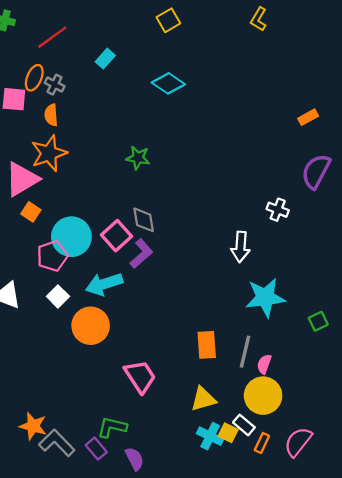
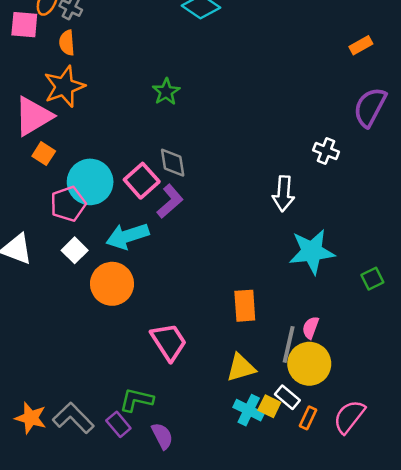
green star: (138, 158) -> (166, 92), turned 30
gray line: (245, 352) -> (289, 344), moved
orange star: (33, 426) -> (31, 418), moved

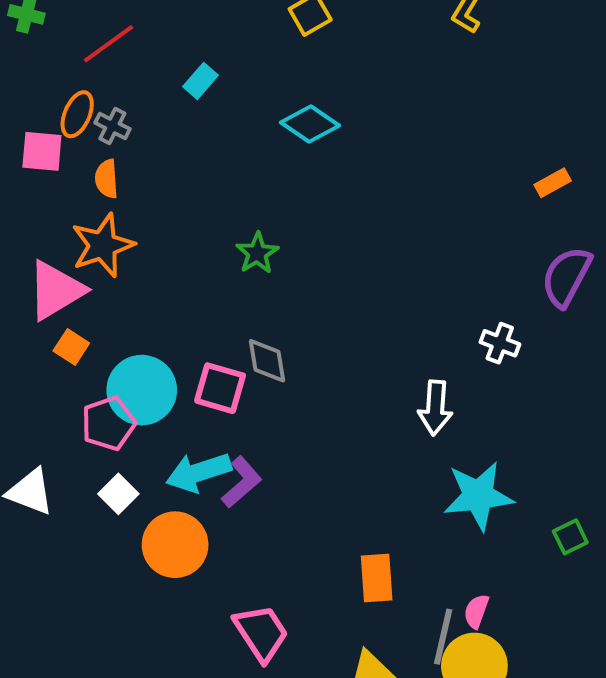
pink square: (142, 181) -> (220, 388), turned -32
purple L-shape: (170, 201) -> (242, 482), moved

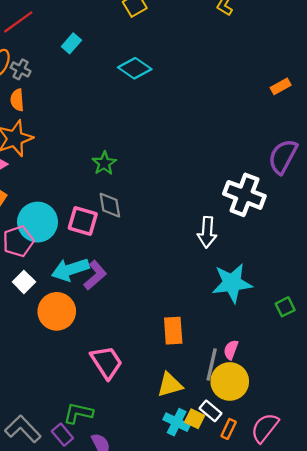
orange rectangle: (553, 183) -> (281, 86), moved
green star: (257, 253) -> (104, 163), moved
white cross: (500, 343) -> (244, 195), size x1.8

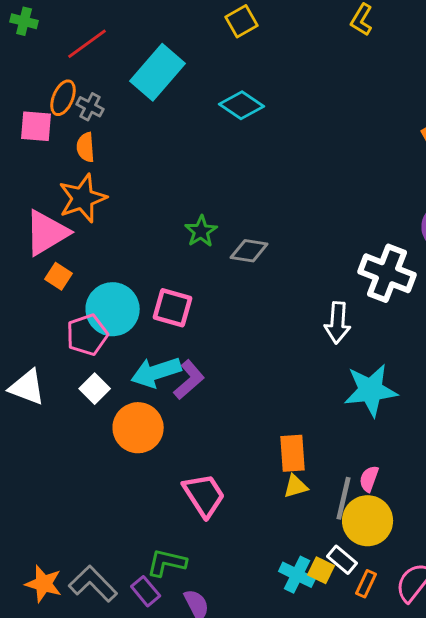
cyan rectangle: (71, 43) -> (158, 72), size x2.0
gray diamond: (110, 205) -> (249, 251), moved, turned -72
yellow triangle: (170, 385) -> (296, 486), moved, size x0.7

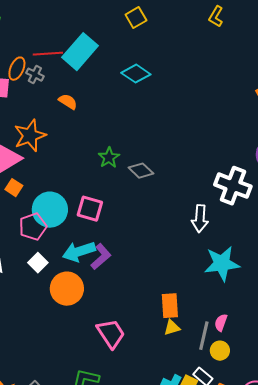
red line: (87, 44) -> (48, 54), moved, turned 32
orange semicircle: (86, 147) -> (68, 102), moved, turned 126
gray diamond: (249, 251) -> (141, 171), turned 35
yellow circle: (368, 521) -> (220, 351), size x0.6

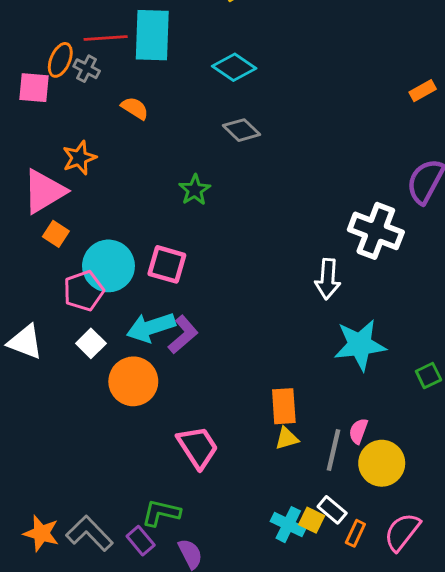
cyan rectangle: (80, 52) -> (152, 35), turned -39
orange star: (30, 136) -> (79, 158), size x0.7
gray diamond: (141, 171) -> (241, 130), moved
yellow circle: (220, 351) -> (382, 463), moved, size x1.6

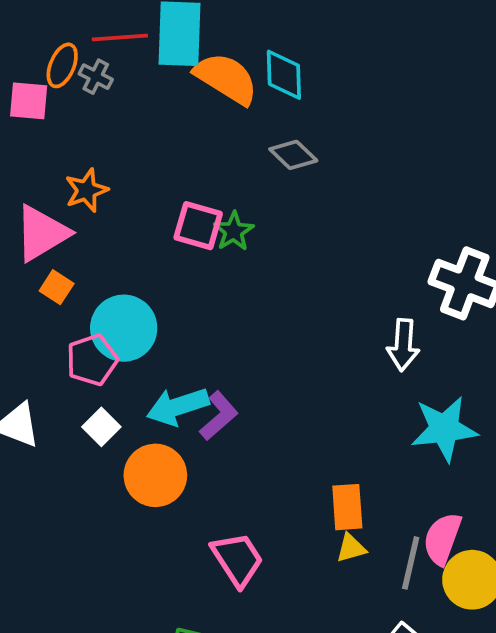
cyan diamond: (234, 67) -> (284, 75), turned 54
orange semicircle: (135, 108) -> (226, 78), moved, size x1.8
pink square: (167, 264) -> (198, 226), moved
pink semicircle: (358, 431) -> (442, 539), size x1.6

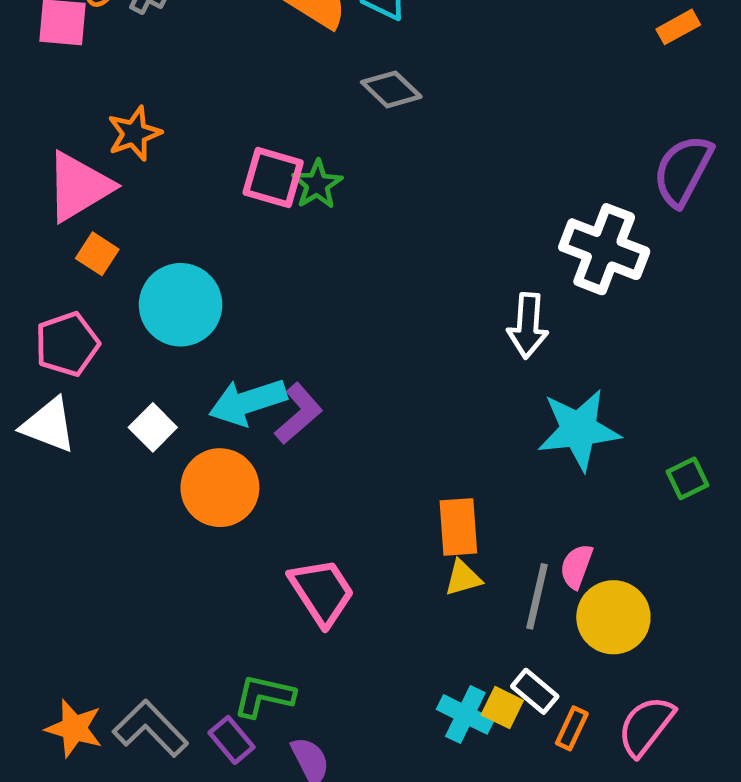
pink pentagon: (92, 360) -> (67, 344), moved
pink semicircle: (442, 539) -> (576, 566), size x0.7

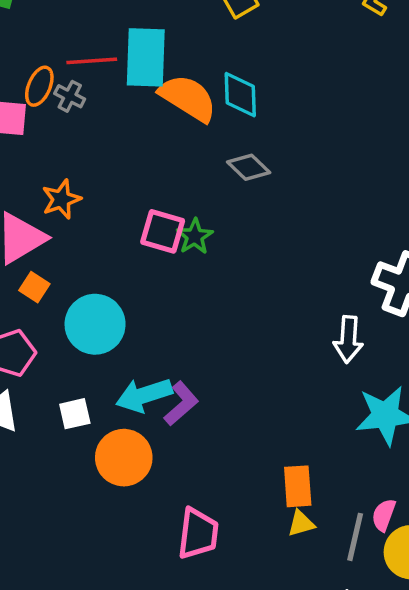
white square: (153, 427) -> (75, 414), turned 32
pink trapezoid: (322, 592) -> (198, 534), turned 40

